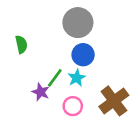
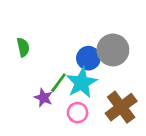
gray circle: (78, 23) -> (113, 50), moved
cyan star: (77, 78) -> (82, 83), size x1.6

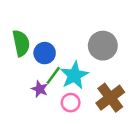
green semicircle: (23, 47) -> (21, 43), size x1.5
blue circle: (88, 58) -> (45, 53), moved

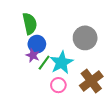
green semicircle: (21, 43) -> (30, 24), moved
purple star: (40, 89) -> (33, 55), moved

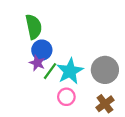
gray circle: (85, 38) -> (105, 70), moved
brown cross: (91, 81) -> (105, 104), moved, size x0.7

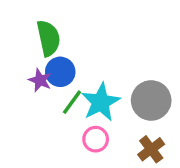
purple star: (37, 63) -> (40, 80), moved

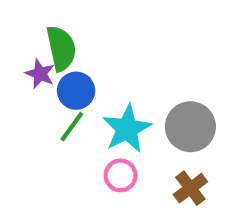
purple star: (40, 80) -> (40, 74), moved
green line: (72, 102) -> (72, 127), moved

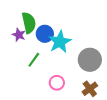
blue circle: (76, 91) -> (45, 34), moved
cyan star: (127, 129) -> (60, 42), moved

